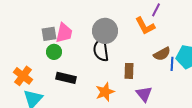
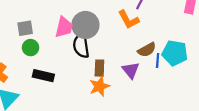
pink trapezoid: (64, 33) -> (64, 27), moved
brown rectangle: (129, 71) -> (99, 68), moved
orange star: (105, 92) -> (99, 86), moved
purple triangle: (144, 94) -> (131, 70), moved

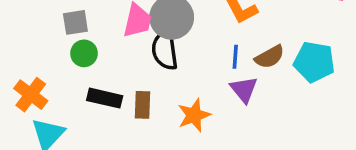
blue line: (158, 61) -> (235, 57), moved
brown rectangle: (99, 68) -> (142, 105), moved

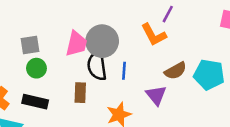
blue line: (235, 57) -> (124, 71), moved
black rectangle: (105, 98) -> (35, 102), moved
brown rectangle: (142, 105) -> (80, 93), moved

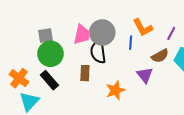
purple line: (168, 14) -> (171, 33), moved
green circle: (36, 68) -> (50, 54), size x1.6
blue line: (124, 71) -> (131, 43), moved
black rectangle: (35, 102) -> (49, 80), turned 36

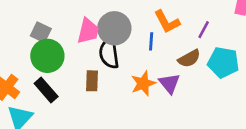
gray square: (45, 36) -> (41, 32), turned 35
orange star: (115, 90) -> (143, 83), moved

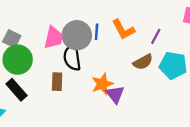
blue line: (151, 41) -> (97, 32), moved
purple triangle: (170, 83) -> (115, 94), moved

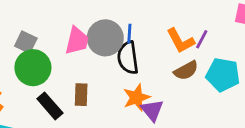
orange L-shape: (123, 29) -> (180, 41), moved
black semicircle: (72, 57) -> (128, 58), moved
black rectangle: (16, 90) -> (50, 106), moved

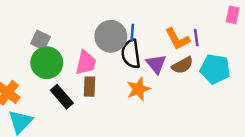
purple line: (202, 39) -> (196, 38), turned -36
pink trapezoid: (77, 41) -> (86, 63), moved
purple triangle: (152, 110) -> (156, 64), moved

